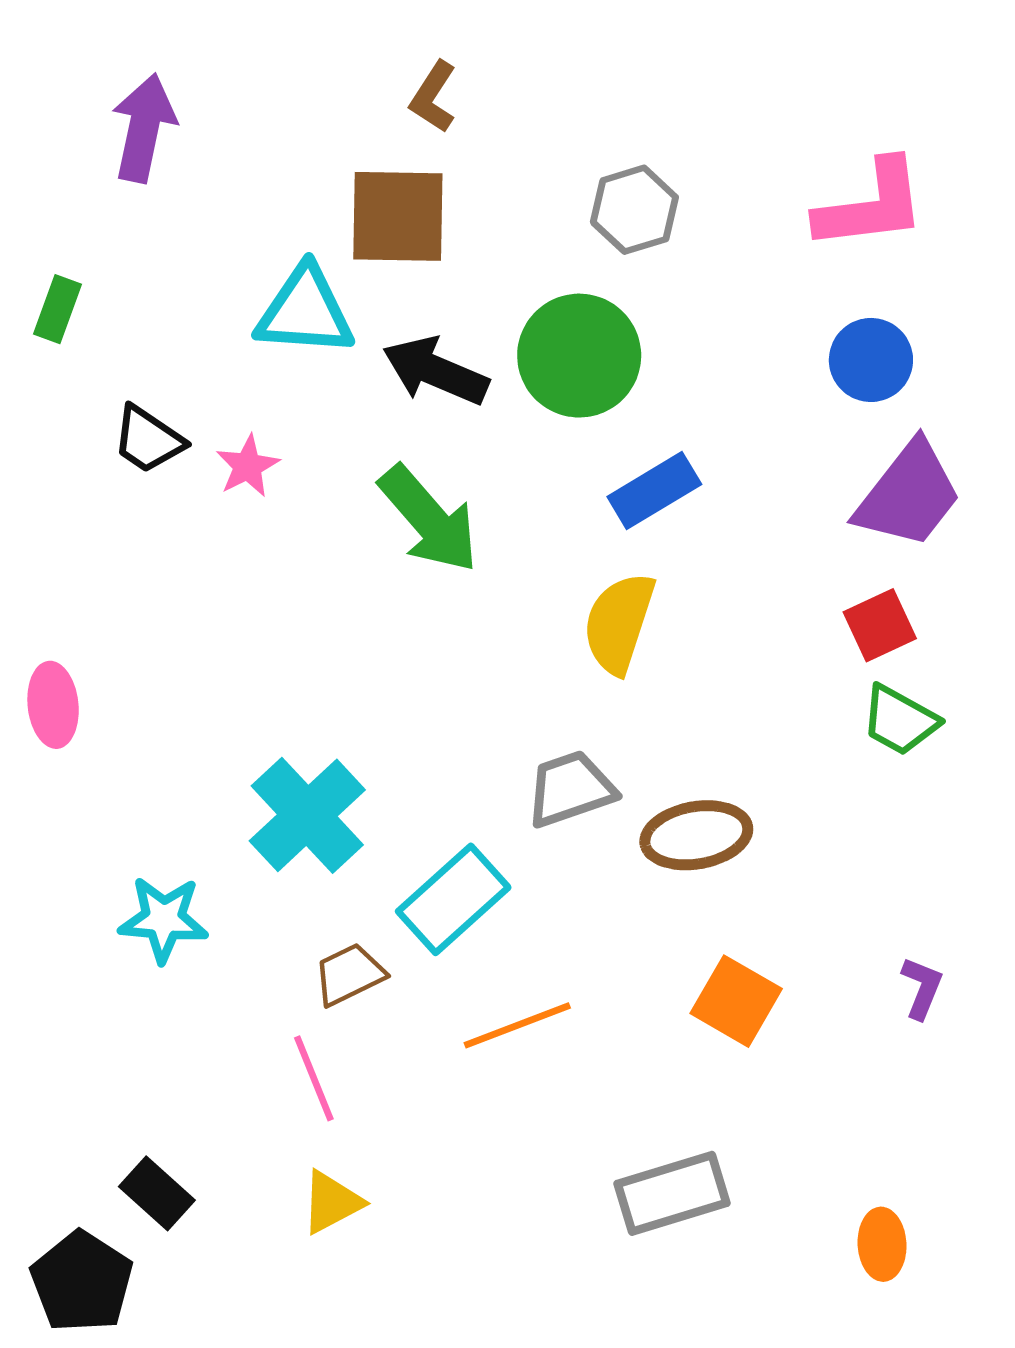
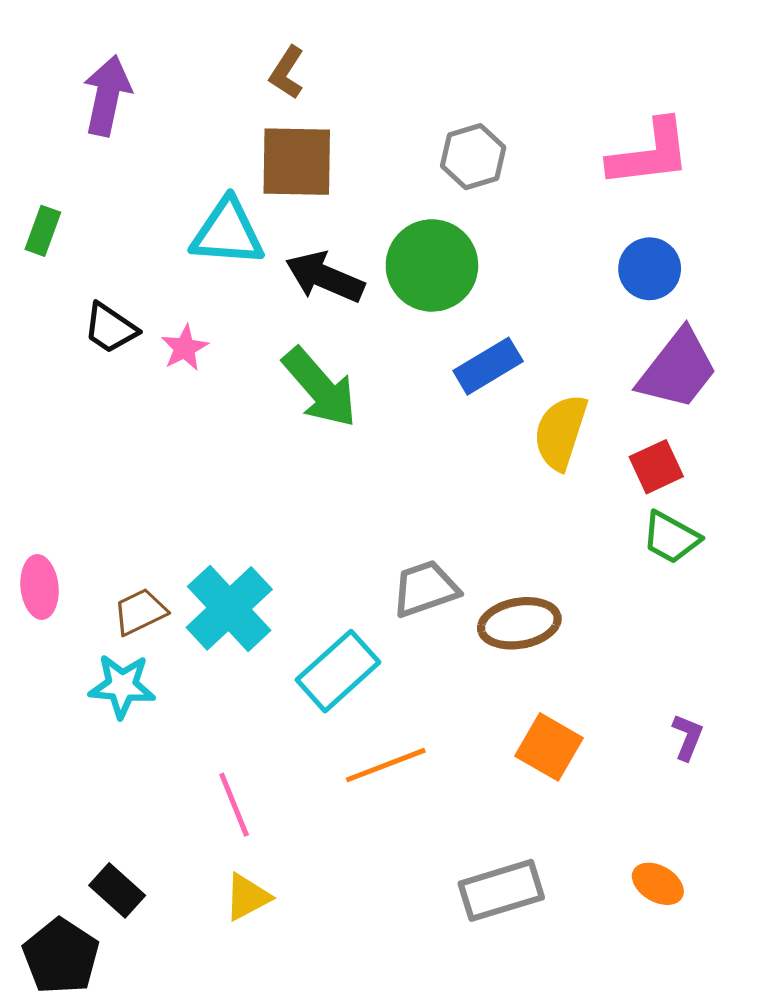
brown L-shape: (433, 97) -> (287, 73), moved
yellow semicircle: (619, 623) -> (561, 432), moved
pink ellipse: (53, 705) -> (40, 587), moved
brown trapezoid: (349, 975) -> (140, 612), moved
orange ellipse: (882, 1244) -> (658, 884), moved, turned -57

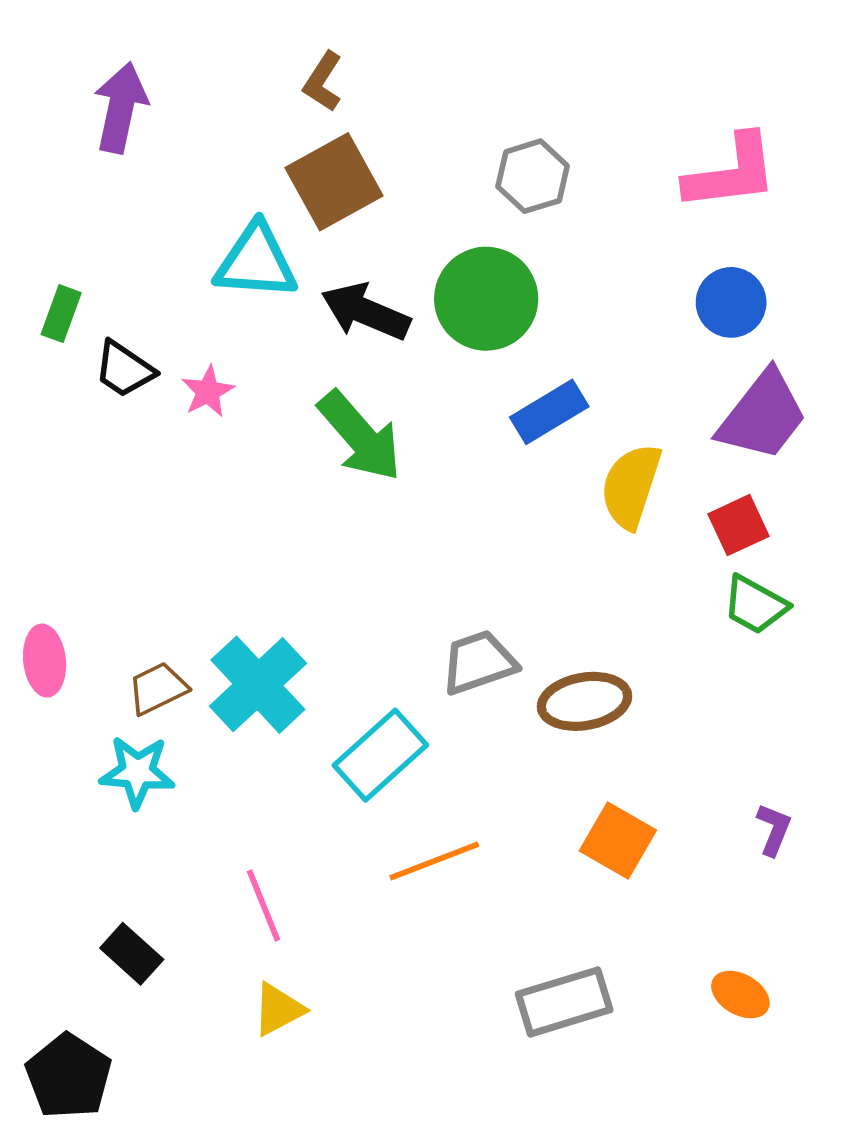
brown square: (297, 162) -> (334, 182), turned -30
green rectangle: (43, 231) -> (61, 314), moved
black rectangle: (117, 890) -> (132, 954), moved

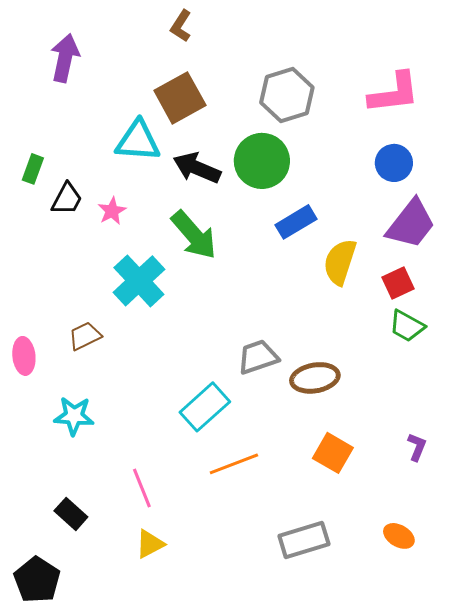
brown L-shape: (323, 82) -> (181, 26), moved
gray hexagon: (533, 176) -> (287, 95), size x1.4
black trapezoid: (124, 369) -> (67, 199), turned -96
cyan cross: (258, 685) -> (139, 281), moved
brown trapezoid: (158, 688) -> (85, 336), moved

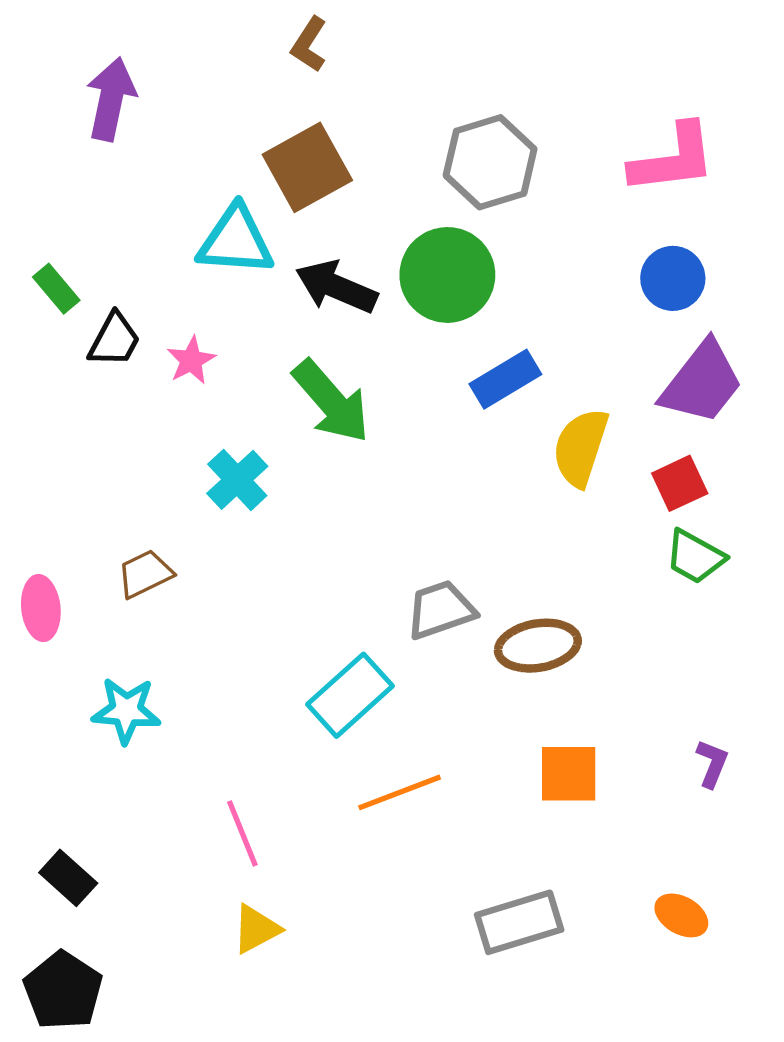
green rectangle: (33, 169) -> (56, 289), turned -60
cyan cross: (139, 281) -> (237, 480), size x0.7
orange square: (333, 453) -> (569, 774), turned -30
black rectangle: (71, 514) -> (68, 878), moved

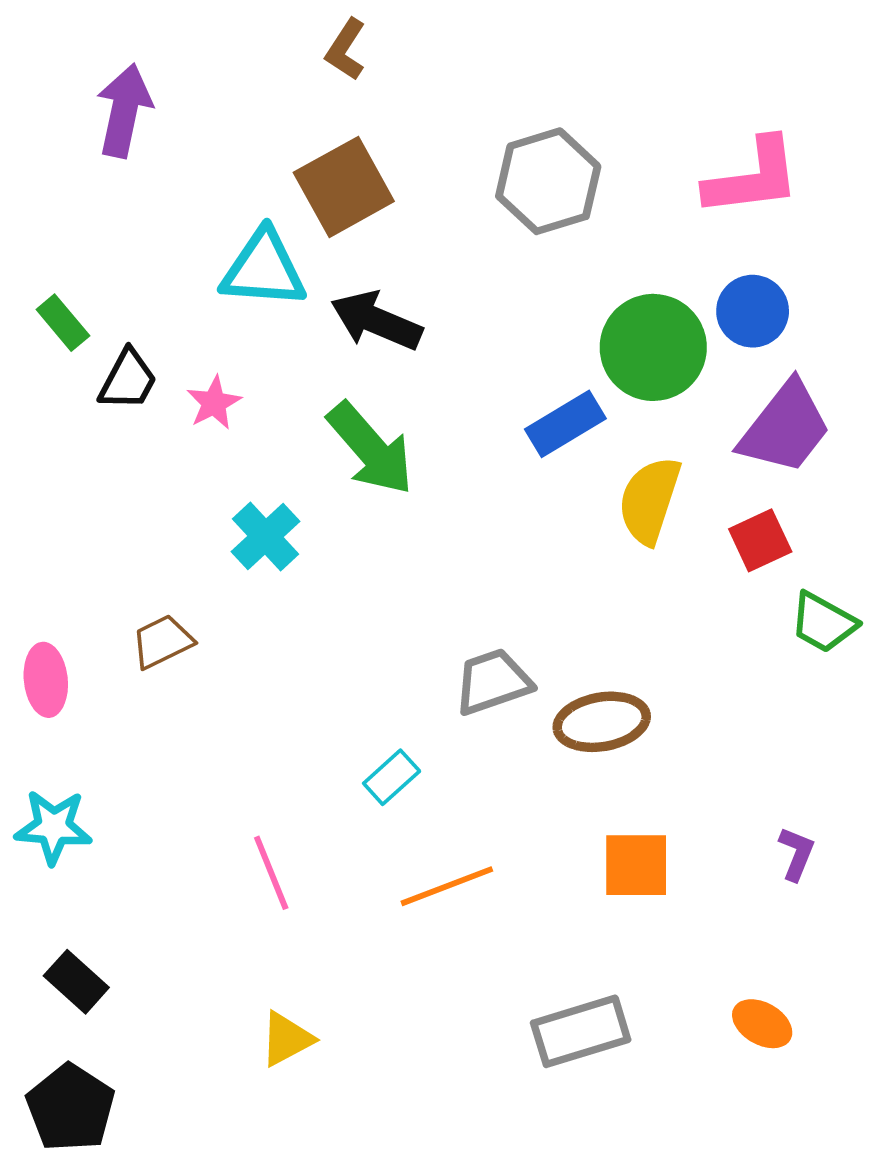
green circle: (447, 275) -> (653, 347), moved
green trapezoid: (695, 557) -> (823, 623), moved
cyan rectangle: (350, 695) -> (392, 777), size x0.6
cyan star: (126, 711) -> (53, 827), moved
pink line: (242, 833) -> (271, 873), moved

